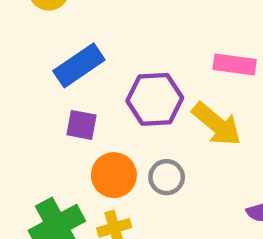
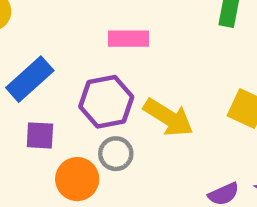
pink rectangle: (235, 65) -> (128, 39), moved
gray circle: (167, 177) -> (116, 154), moved

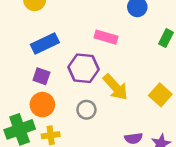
gray circle: (116, 154) -> (86, 110), moved
orange circle: (77, 179) -> (42, 105), moved

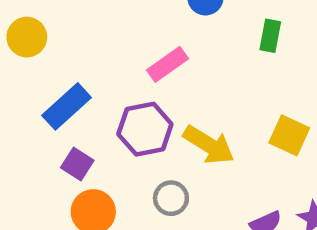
pink rectangle: (106, 37) -> (167, 64), turned -35
purple square: (41, 76) -> (77, 164), turned 30

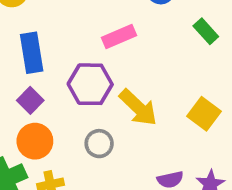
green rectangle: (270, 36) -> (206, 31), turned -65
blue rectangle: (67, 106) -> (32, 53), turned -69

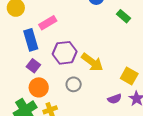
pink rectangle: (119, 36) -> (48, 23), moved
yellow square: (204, 114) -> (129, 76), moved

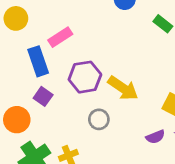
orange circle: (39, 87) -> (17, 120), moved

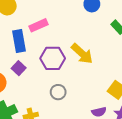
yellow arrow: (123, 88) -> (82, 54), moved

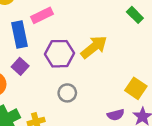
yellow arrow: (82, 54) -> (94, 47), turned -80

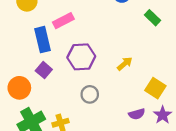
yellow arrow: (94, 47) -> (125, 64), moved, size x0.6

